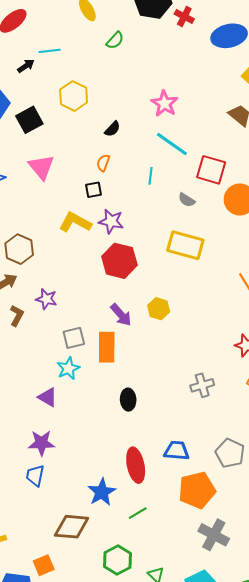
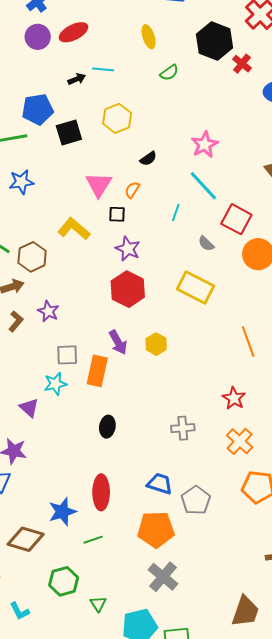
pink triangle: (41, 167) -> (99, 185), moved
yellow L-shape: (75, 222) -> (74, 229), moved
blue trapezoid: (177, 451) -> (160, 484), moved

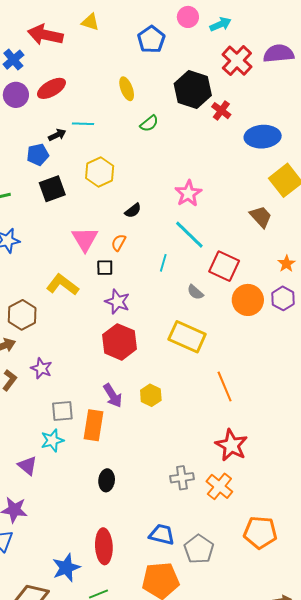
blue pentagon: (38, 109) -> (38, 155), moved, size x0.7
orange line: (248, 342) -> (225, 387), moved
red star: (234, 398) -> (231, 445), size x1.4
orange cross: (240, 441) -> (219, 486), moved

